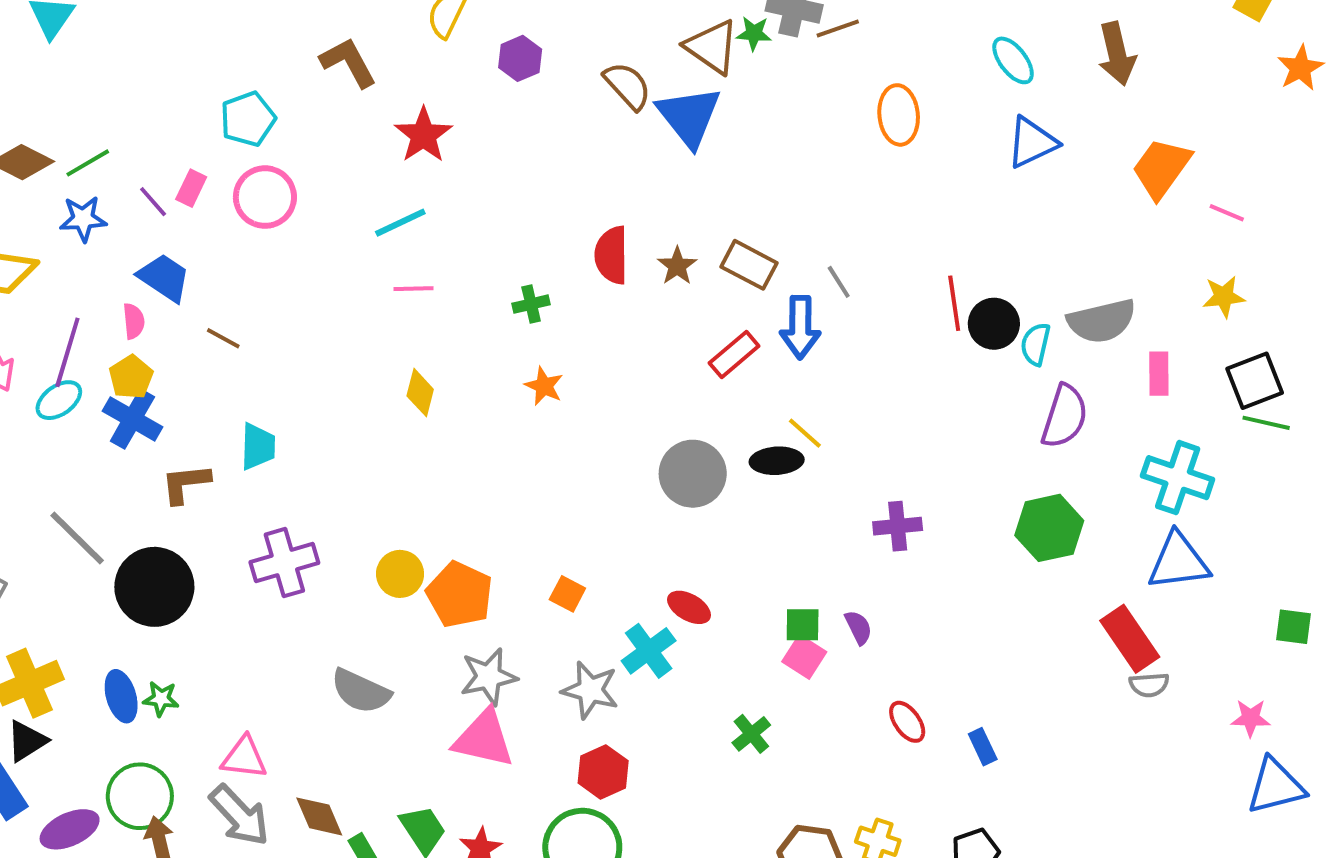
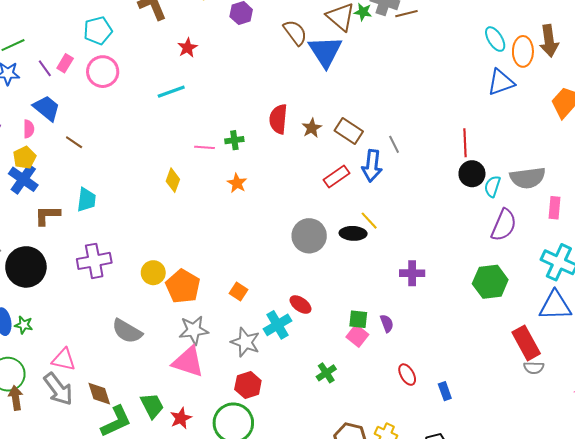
orange ellipse: (899, 115) -> (523, 51), moved
red star: (423, 135) -> (187, 48), size x0.7
pink line: (413, 289) -> (205, 147), moved
red line: (954, 303) -> (465, 143), moved

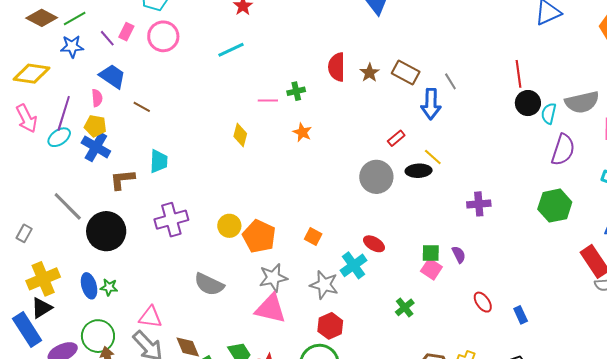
yellow pentagon: (25, 158) -> (95, 126), turned -30
red rectangle: (336, 176) -> (396, 138), moved, size x0.7

